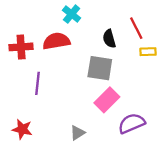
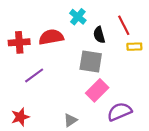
cyan cross: (72, 14) -> (78, 17), moved
purple line: (38, 83) -> (34, 75), turned 48
red star: (22, 129) -> (20, 117), turned -30

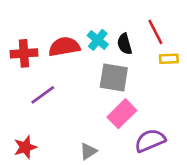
cyan cross: (78, 17) -> (98, 40), moved

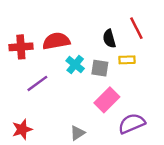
cyan cross: (98, 40) -> (75, 65), moved
yellow rectangle: (169, 59) -> (127, 60), moved
gray square: (114, 77) -> (100, 68), size x0.7

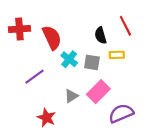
red semicircle: (56, 41) -> (52, 38), turned 75
red cross: (21, 47) -> (19, 29), moved
red star: (22, 129) -> (46, 118), moved, turned -30
gray triangle: (77, 133) -> (71, 96), moved

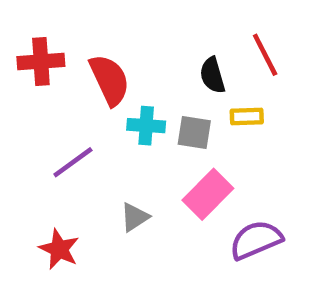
cyan cross: (69, 59) -> (146, 126), turned -35
gray triangle: (71, 96) -> (135, 217), moved
red star: (46, 118) -> (59, 249), moved

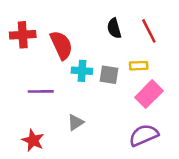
black semicircle: (212, 75) -> (114, 28), moved
purple line: (73, 162) -> (41, 91), turned 35
pink rectangle: (208, 194) -> (149, 94), moved

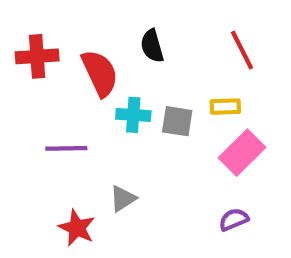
black semicircle: (114, 28) -> (152, 46), moved
purple semicircle: (144, 135) -> (234, 220), size x0.6
red star: (33, 140) -> (77, 228), moved

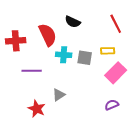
black semicircle: (152, 46) -> (73, 22), turned -49
red cross: (37, 56) -> (16, 41), moved

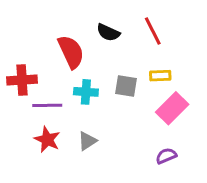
red line: (116, 24) -> (153, 31), moved
red cross: (16, 41) -> (22, 80), moved
cyan cross: (64, 55) -> (86, 92), moved
red star: (37, 109) -> (47, 139), moved

